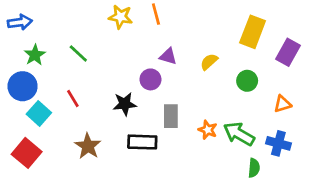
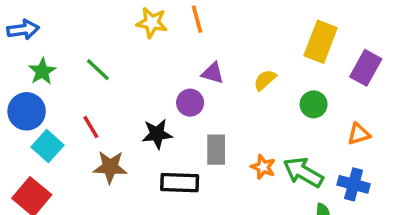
brown star: (88, 146) -> (110, 167), moved, turned -30

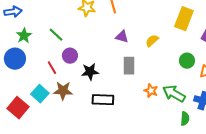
purple circle: (190, 103) -> (70, 56), moved
green circle: (314, 104) -> (187, 61), moved
cyan square: (47, 146) -> (40, 94), moved
gray rectangle: (216, 150) -> (129, 66), moved

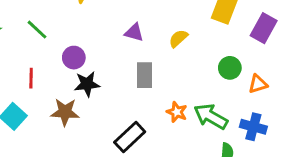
purple circle: (70, 56) -> (74, 58), moved
red line: (52, 68) -> (31, 78), turned 32
brown star: (63, 91) -> (65, 112), moved
black rectangle: (103, 100) -> (130, 137), moved, turned -45

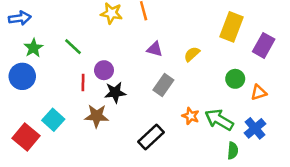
gray rectangle: (144, 75) -> (163, 85), turned 35
red line: (31, 78) -> (83, 83), moved
blue cross: (253, 127) -> (255, 128), turned 35

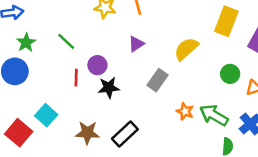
purple triangle: (155, 49) -> (136, 44), moved, turned -49
yellow semicircle: (192, 54) -> (186, 49), size x1.5
brown star: (97, 116) -> (87, 133), moved
black rectangle: (151, 137) -> (125, 134), moved

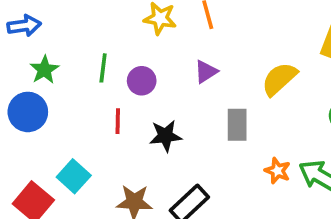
green line: (66, 41) -> (103, 68), turned 54
purple circle: (97, 65) -> (142, 81), moved
gray rectangle: (157, 80) -> (237, 125), turned -35

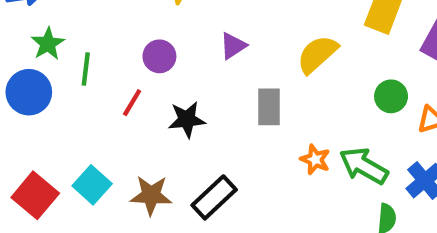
green line: (103, 68) -> (86, 69), moved
red line: (118, 121) -> (132, 103), turned 30
cyan square: (74, 176) -> (92, 185), moved

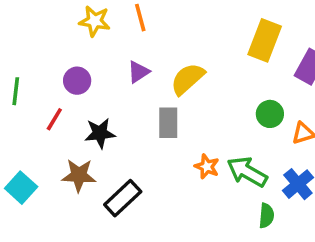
yellow semicircle: (317, 54) -> (188, 79), moved
brown star: (151, 195) -> (79, 175), moved

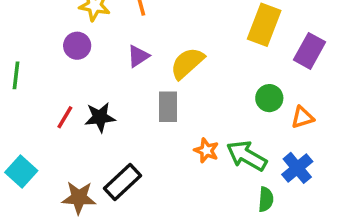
purple circle: (77, 81) -> (77, 46), moved
red line: (54, 119) -> (65, 117), moved
brown star: (79, 175) -> (79, 198), moved

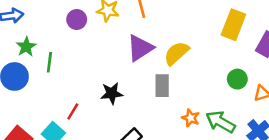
purple circle: (77, 46) -> (77, 19), moved
purple triangle: (138, 56) -> (140, 48), size x1.6
red line: (65, 117) -> (73, 111), moved

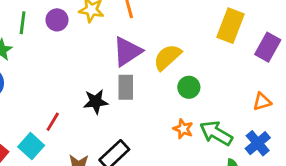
green line: (49, 62) -> (23, 23), moved
green circle: (237, 79) -> (189, 87), moved
gray rectangle: (162, 86) -> (126, 87), moved

